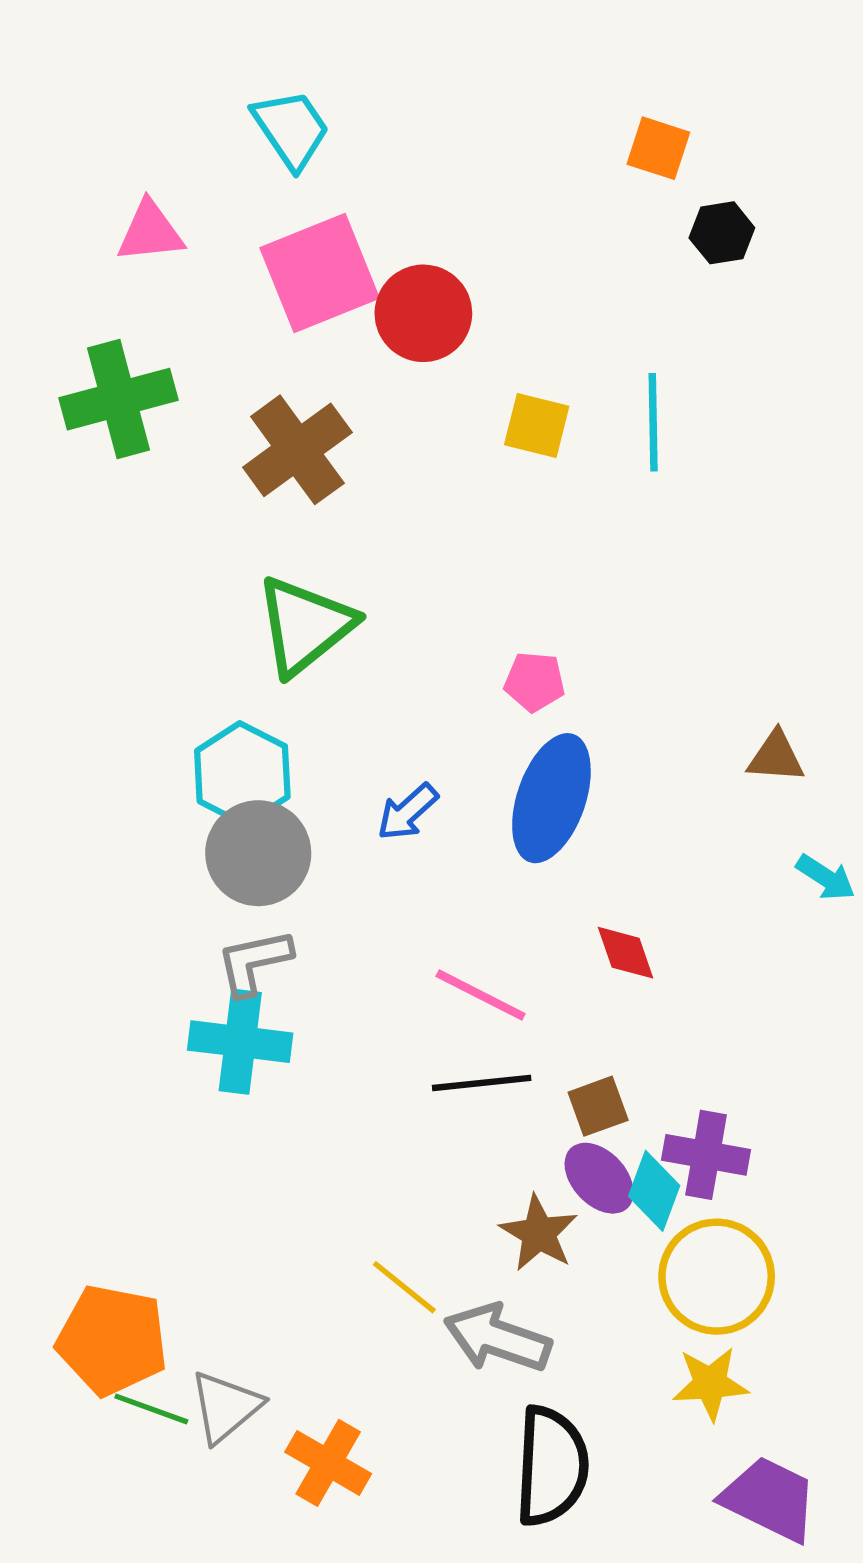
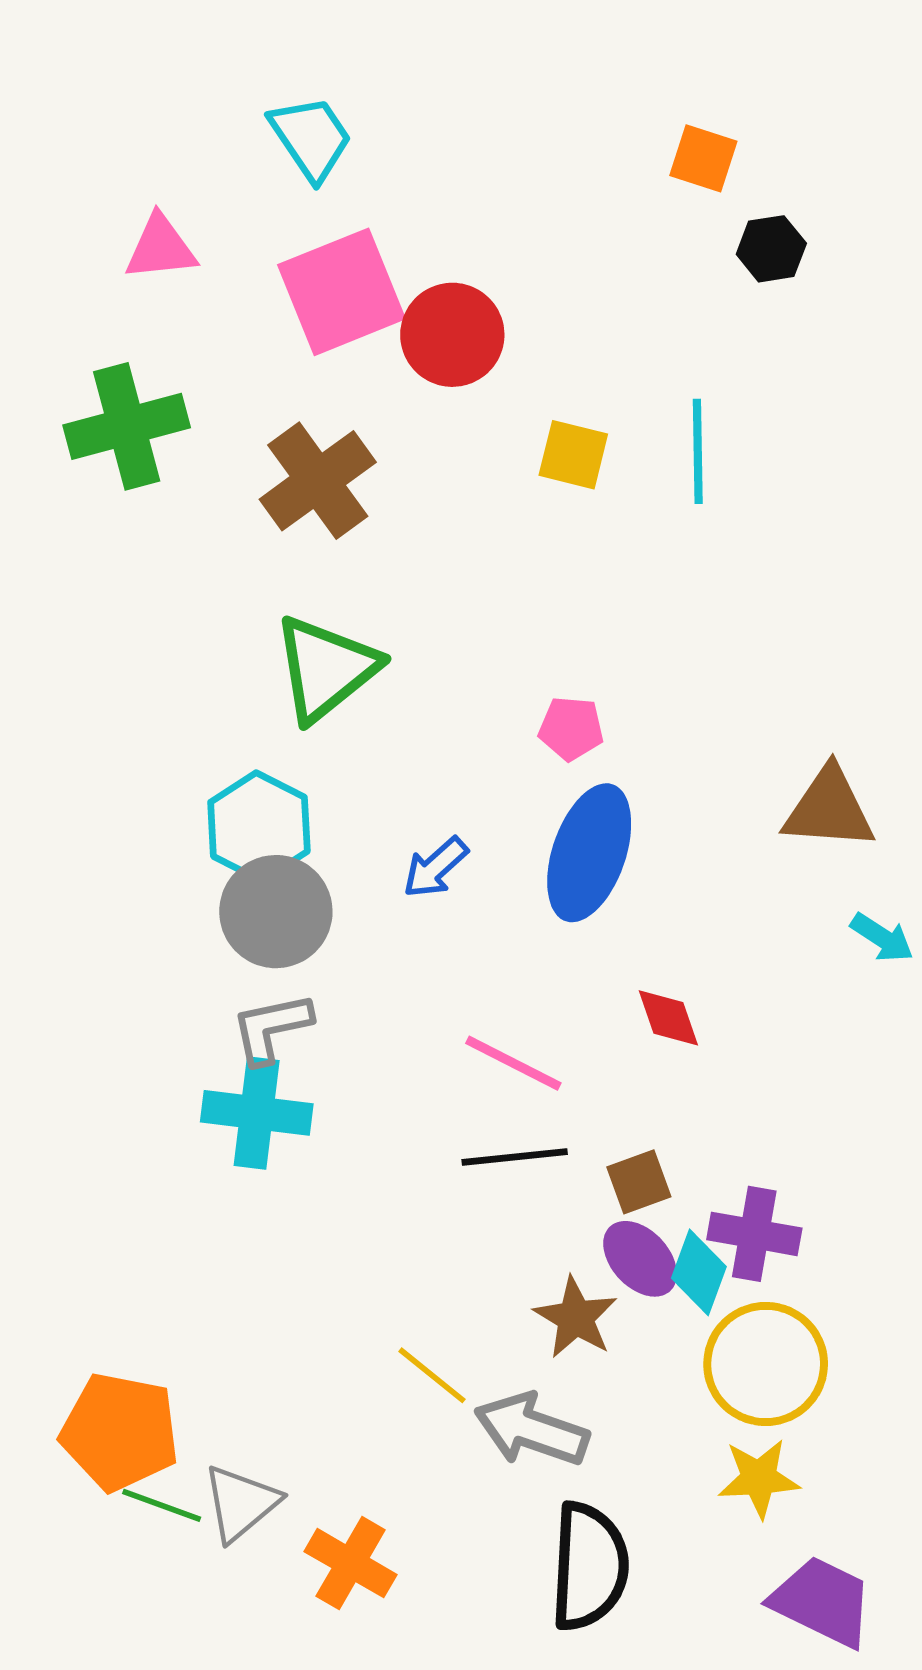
brown triangle: (776, 757) -> (829, 809), size x1.5

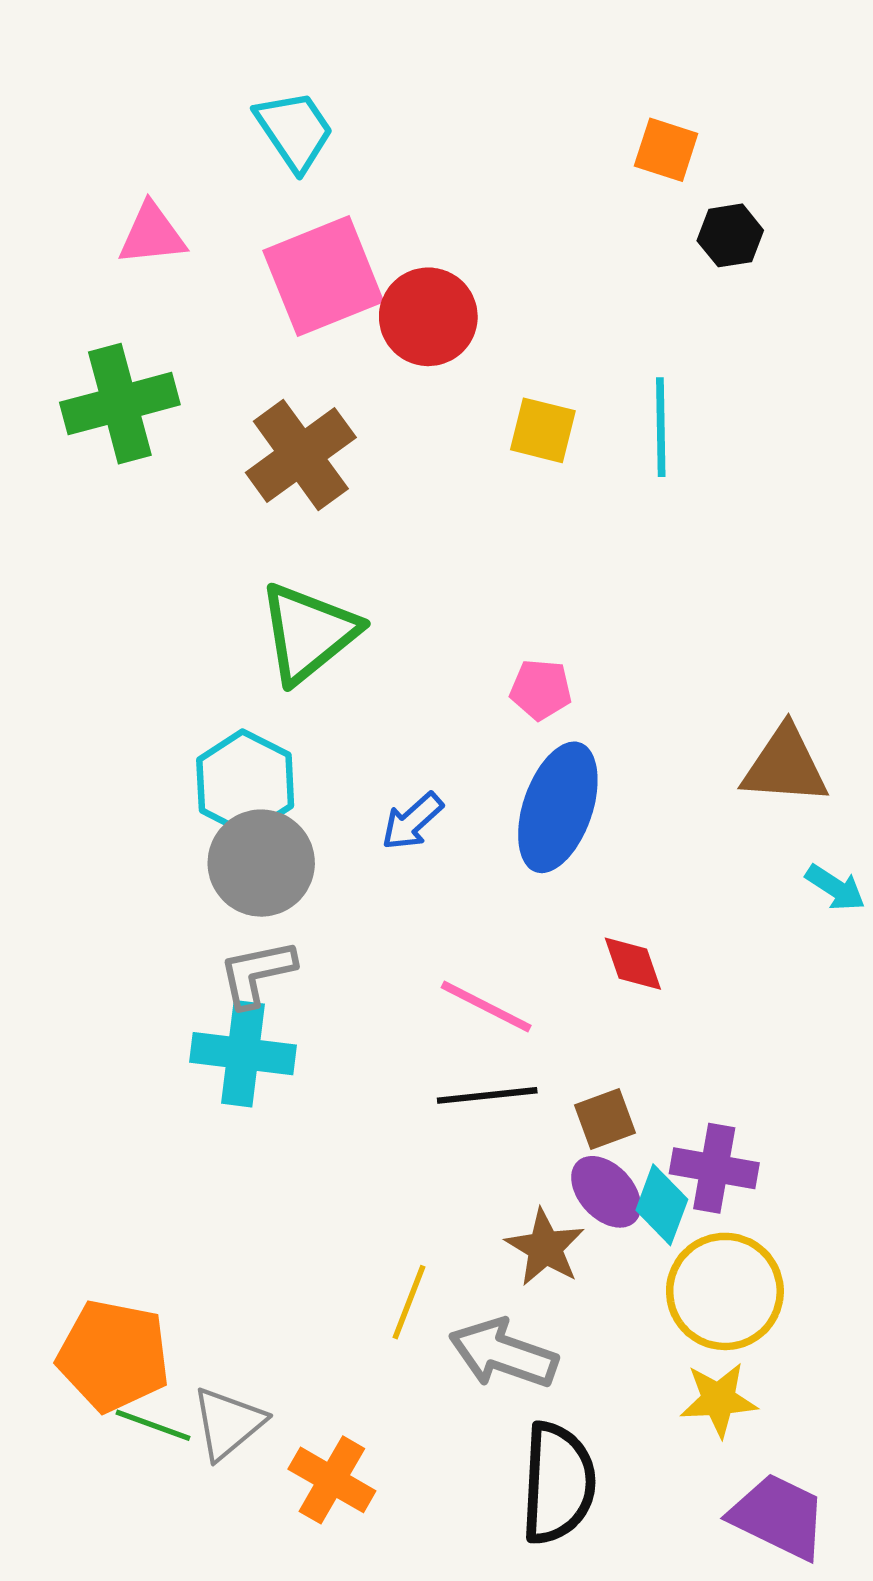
yellow line: (432, 1375) -> (409, 1302), turned 72

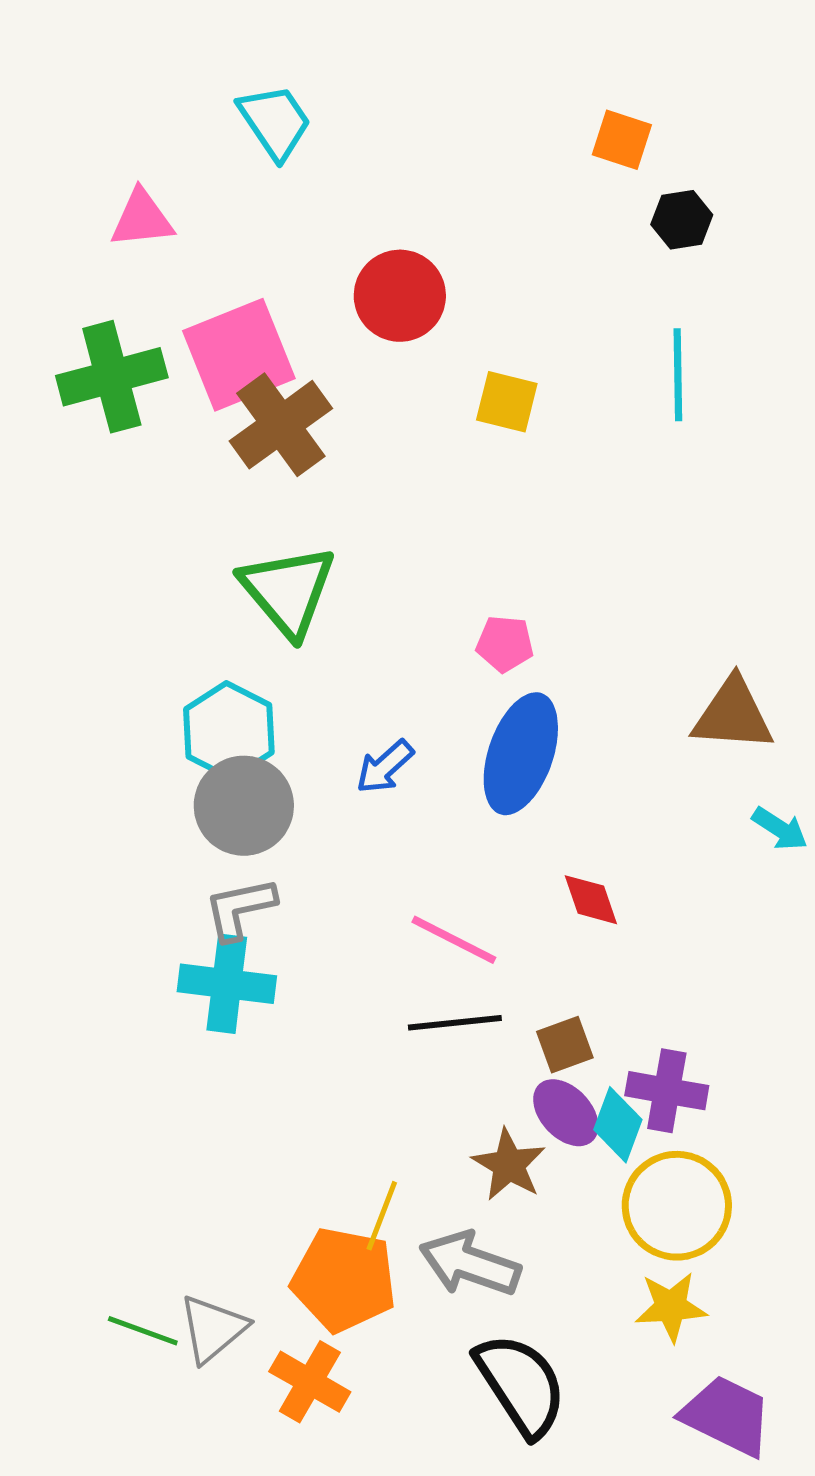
pink square: (323, 276) -> (239, 355), moved
cyan line: (661, 427) -> (678, 375), moved
green triangle: (308, 633) -> (288, 591), turned -31
orange pentagon: (113, 1356) -> (344, 1280), moved
black semicircle: (558, 1483) -> (521, 1385), turned -36

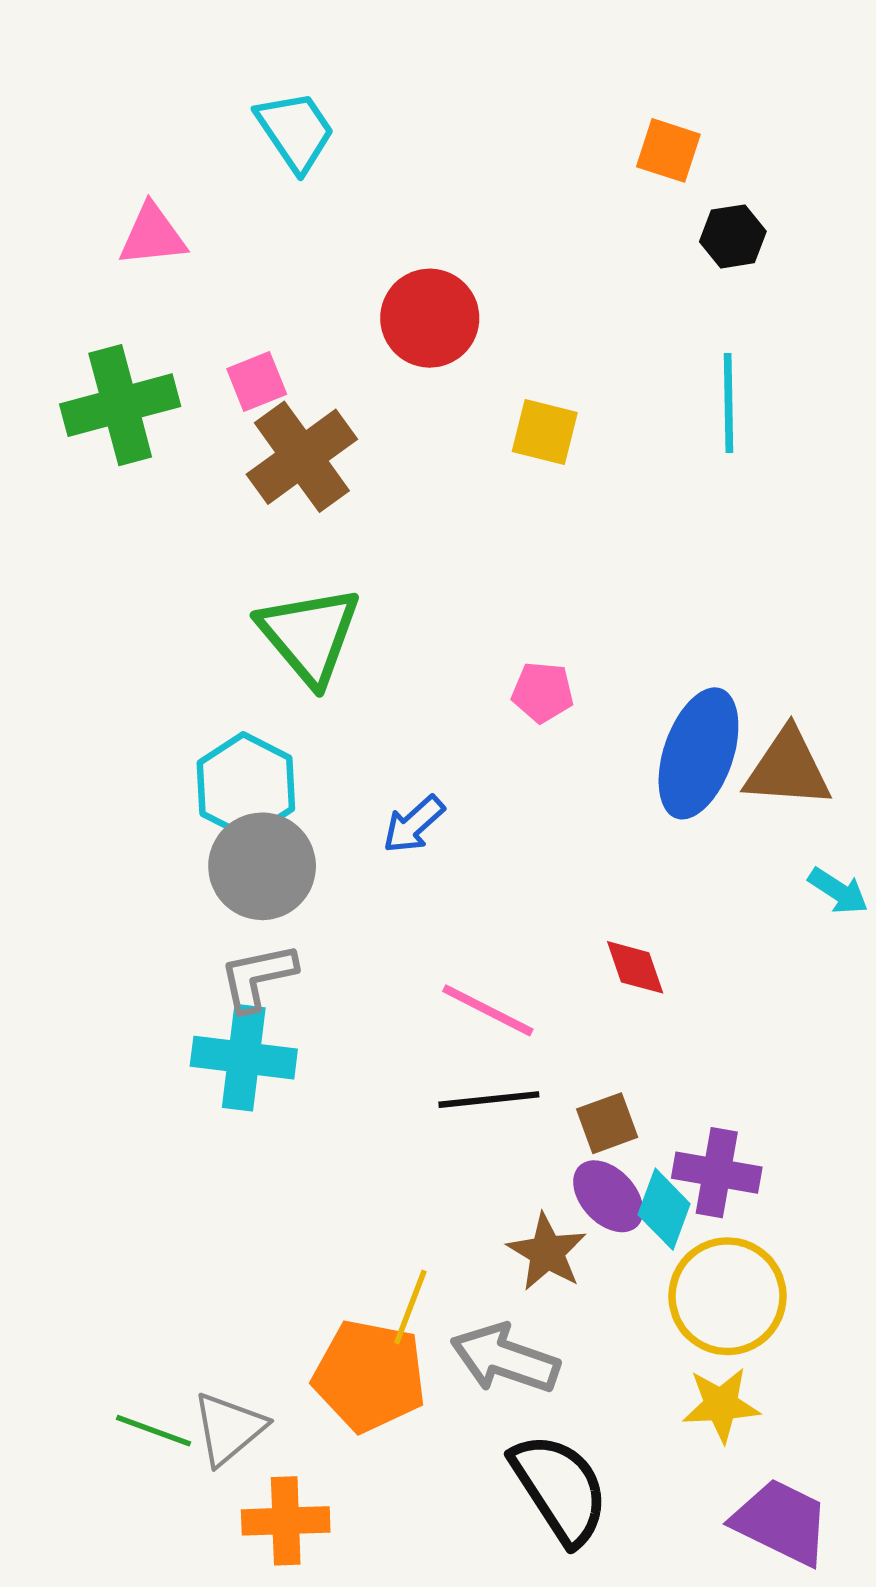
pink square: (239, 355) -> (257, 382), size x0.5
blue ellipse: (521, 754) -> (698, 753), moved
orange cross: (310, 1382) -> (286, 1521), moved, turned -32

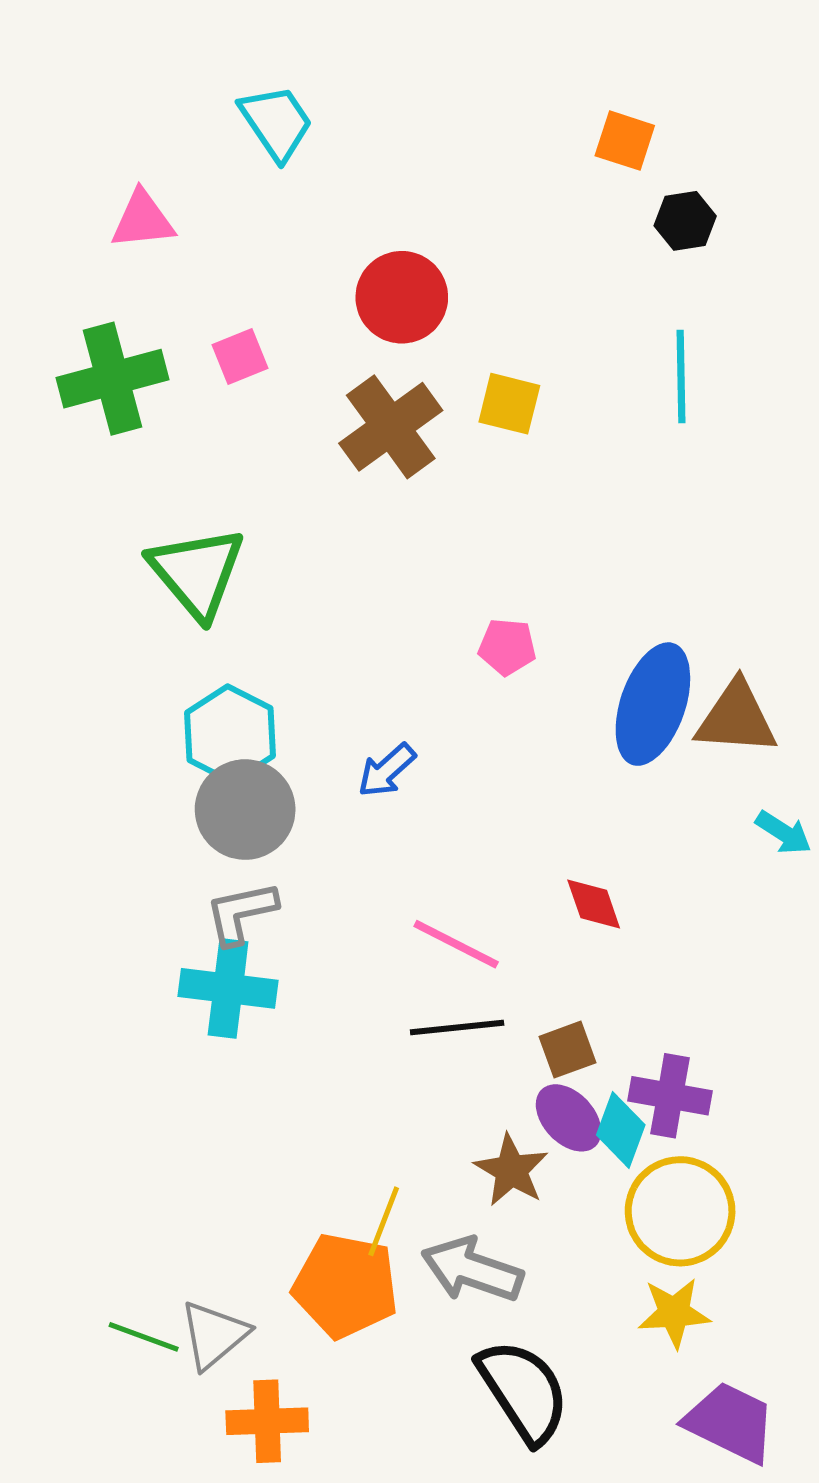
brown cross: (302, 457) -> (391, 427), moved
green triangle: (309, 635) -> (197, 572), moved

